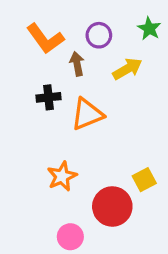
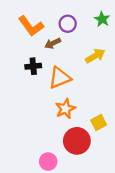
brown arrow: (77, 64) -> (53, 43), turned -105
yellow arrow: (127, 69) -> (95, 56), moved
orange star: (62, 176) -> (65, 109), moved

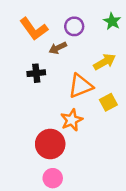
orange triangle: (60, 78) -> (81, 86), moved
yellow square: (99, 122) -> (108, 102), moved
red circle: (77, 141) -> (50, 144), moved

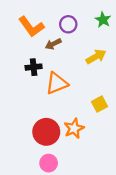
orange triangle: (81, 86) -> (57, 83), moved
yellow square: (108, 102) -> (99, 104), moved
orange star: (72, 120) -> (74, 128), moved

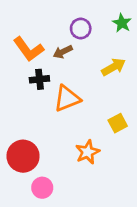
orange L-shape: (31, 27) -> (29, 49), moved
red circle: (46, 132) -> (23, 156), moved
pink circle: (49, 163) -> (42, 188), moved

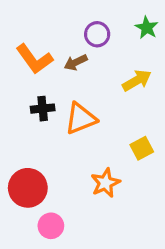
black cross: (39, 79) -> (43, 109), moved

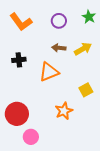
orange L-shape: (34, 59) -> (21, 22), moved
brown arrow: (76, 62) -> (59, 48), moved, turned 32
black cross: (43, 109) -> (19, 60), moved

